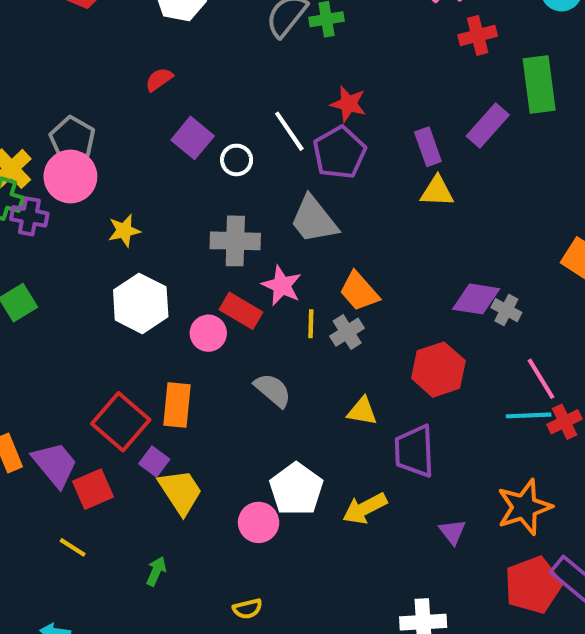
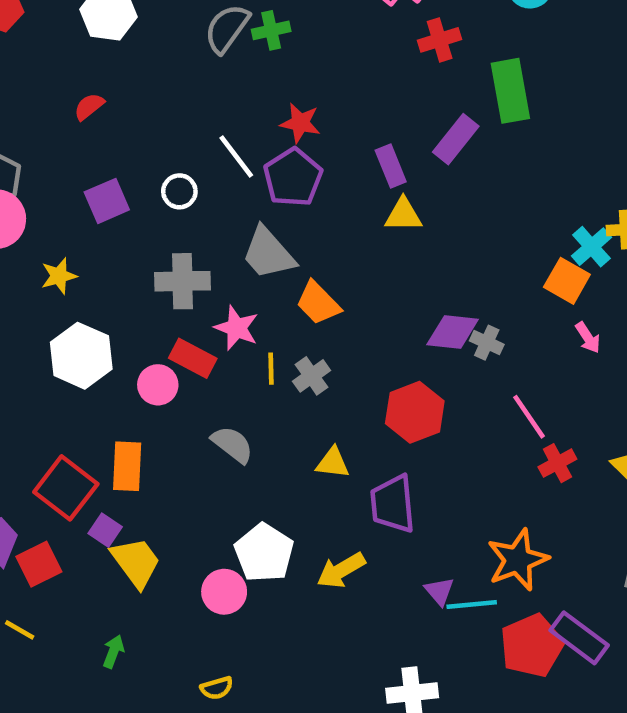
purple square: (193, 138) -> (107, 201), moved, turned 30
orange trapezoid: (359, 291) -> (318, 303), moved
cyan line: (529, 415) -> (472, 604), moved

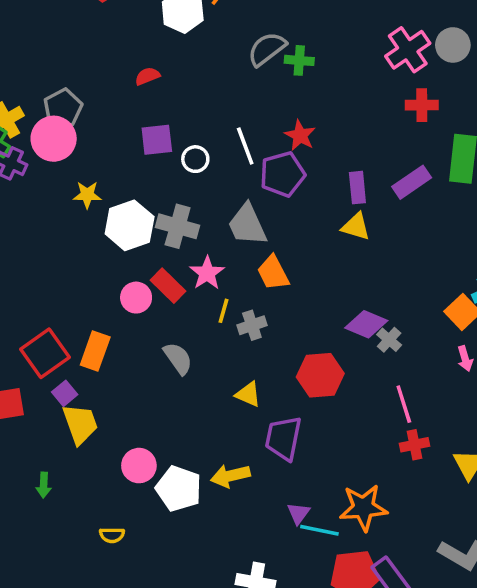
purple square: (107, 201) -> (157, 140), moved
white hexagon: (81, 356) -> (130, 225), moved
white pentagon: (264, 553) -> (179, 489), moved, turned -30
green arrow: (113, 652) -> (44, 485), turned 145

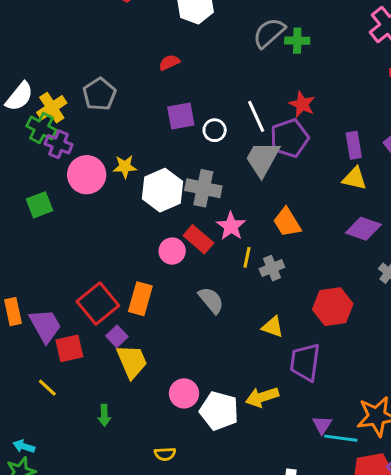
pink circle: (54, 139) -> (87, 175), moved
gray trapezoid: (247, 225) -> (262, 159), moved, turned 57
purple diamond: (366, 324) -> (363, 229), moved

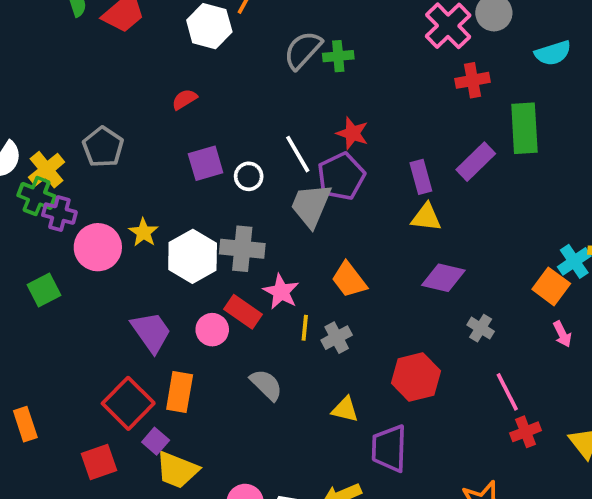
yellow star: (125, 167) -> (144, 232), turned -30
purple trapezoid: (45, 326) -> (151, 332), moved
yellow trapezoid: (132, 361) -> (177, 470), turned 141

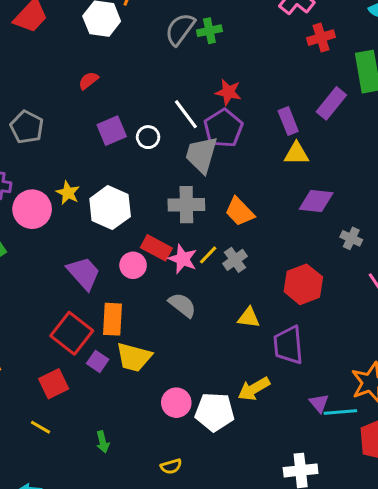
gray cross: (242, 249) -> (186, 205), moved
pink star: (281, 292) -> (183, 259), moved
yellow line: (305, 328) -> (208, 255), turned 45
yellow trapezoid: (177, 470) -> (134, 357), moved

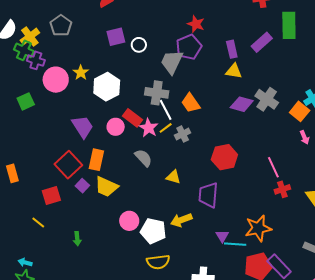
white line: (186, 114) -> (166, 110), moved
gray cross: (351, 238) -> (267, 99), moved, size x1.6
yellow triangle: (249, 318) -> (173, 177), moved
yellow semicircle: (171, 466) -> (158, 262), moved, size x1.6

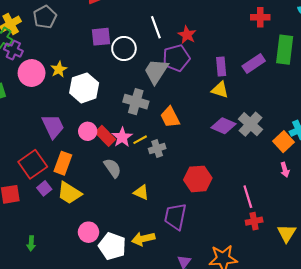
white circle: (139, 45) -> (124, 48), size x1.5
white line: (166, 110) -> (156, 27), moved
red rectangle: (133, 118) -> (105, 136), moved

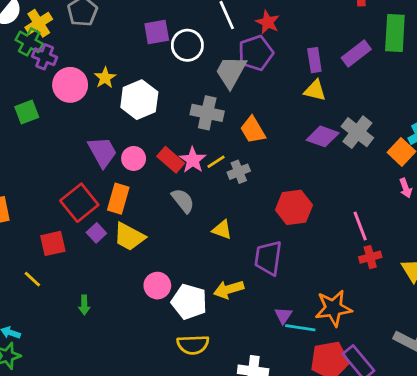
pink circle: (88, 131) -> (134, 158), moved

